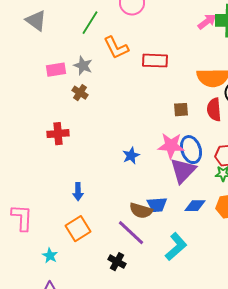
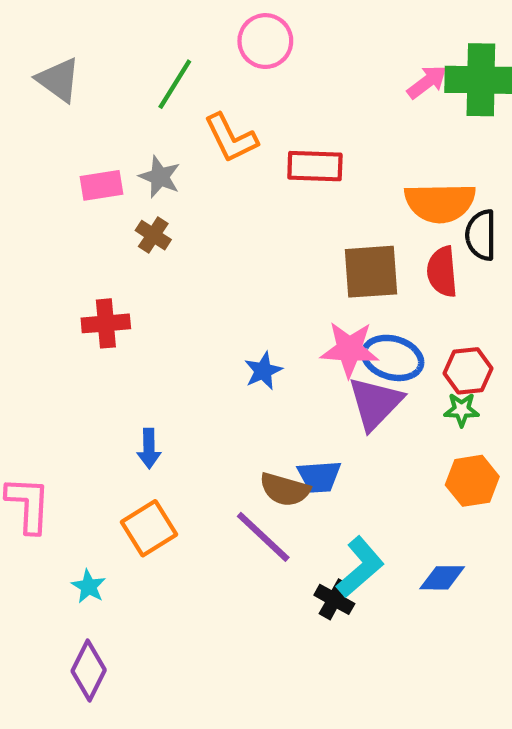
brown square: (181, 110) -> (371, 272), size x1.8
blue ellipse: (191, 150) -> (393, 358), turned -56
blue diamond: (195, 206) -> (442, 578), moved
black cross: (117, 262) -> (334, 599), moved

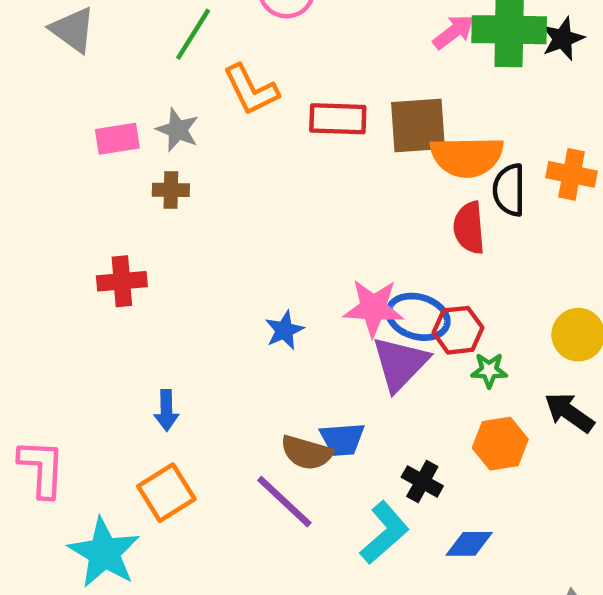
brown cross: (153, 235) -> (171, 190), turned -32
brown square: (371, 272) -> (418, 125), moved
red hexagon: (468, 371) -> (458, 330), moved
cyan star: (89, 586) -> (104, 553), size x2.0
black cross: (334, 599) -> (422, 482), moved

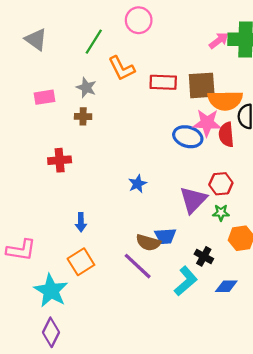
pink rectangle: (117, 139) -> (45, 97), moved
pink star: (373, 308) -> (207, 123), moved
blue ellipse: (418, 317) -> (188, 137), moved
green star: (489, 370) -> (221, 213), moved
pink L-shape: (42, 468) -> (21, 250), turned 96

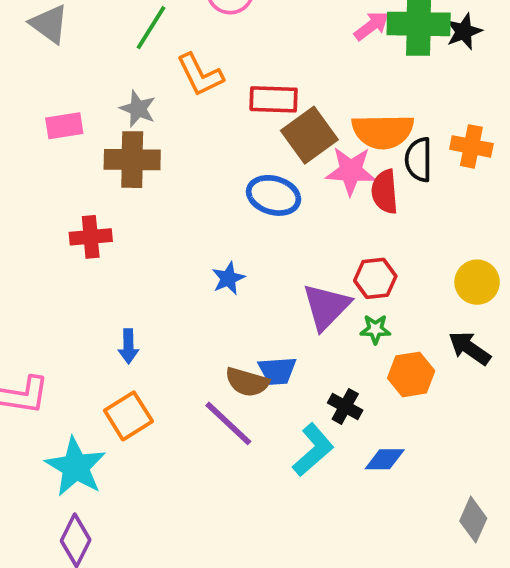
brown square: (202, 85) -> (309, 135), moved, turned -32
brown cross: (83, 116) -> (132, 160), size x1.8
blue ellipse: (188, 137) -> (274, 195), moved

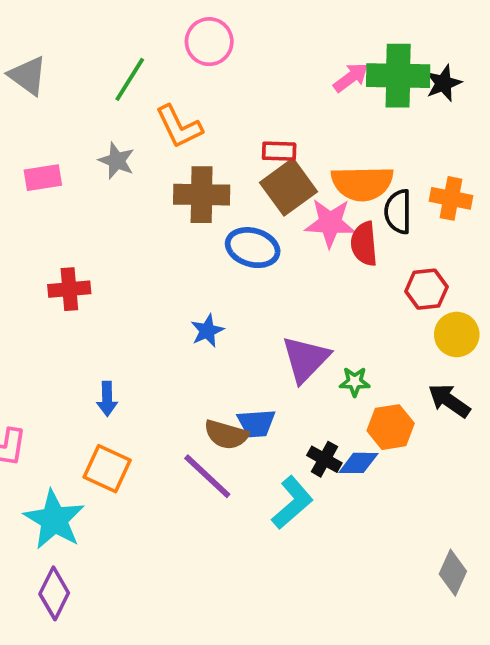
red rectangle: (274, 99) -> (279, 151), moved, size x0.7
brown cross: (132, 160) -> (202, 195), moved
red hexagon: (375, 278) -> (426, 289), moved
orange square: (128, 416) -> (107, 469), turned -33
blue diamond: (385, 459) -> (358, 463), moved

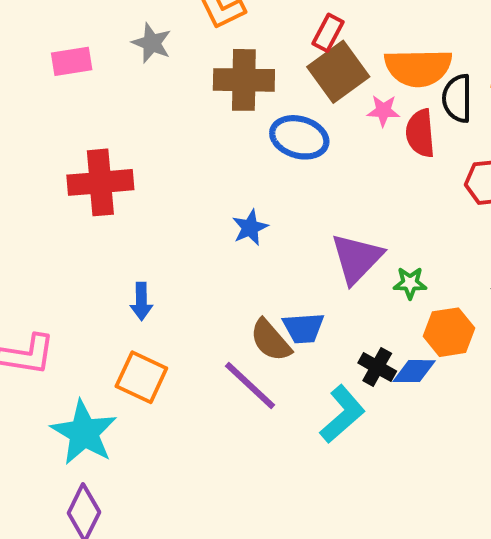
red rectangle: (279, 151) -> (328, 33), turned -64
pink star: (330, 223) -> (383, 111), size x0.6
red cross: (69, 289) -> (100, 182), size x1.4
brown semicircle: (226, 435) -> (271, 340), turned 33

